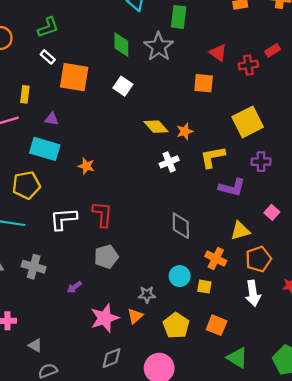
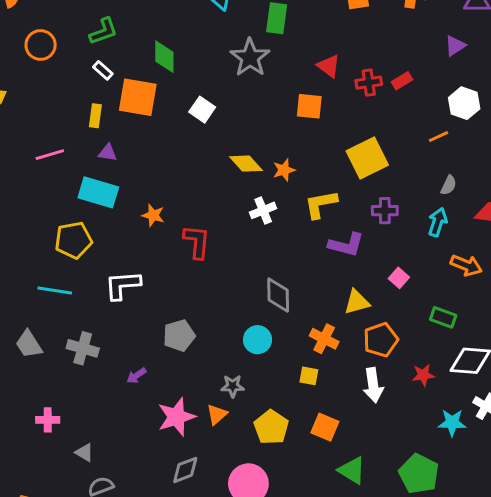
green diamond: (121, 45) -> (164, 57), moved
red rectangle: (273, 50) -> (402, 81), moved
yellow rectangle: (25, 94) -> (95, 116), moved
red L-shape: (102, 214) -> (197, 242), moved
cyan circle: (180, 276) -> (258, 340), moved

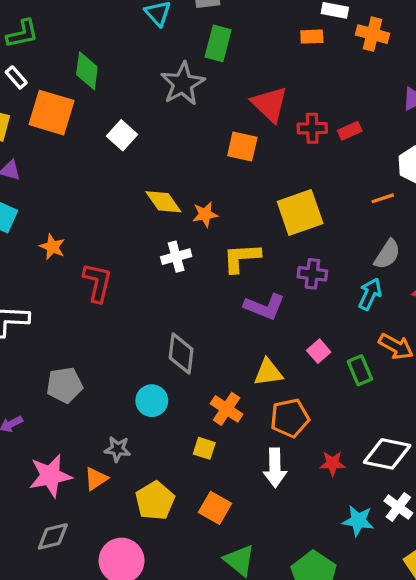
red triangle: (329, 66) -> (270, 104), size x1.4
gray semicircle: (449, 185) -> (387, 254), size x1.4
green rectangle: (443, 317) -> (360, 370), moved, turned 40

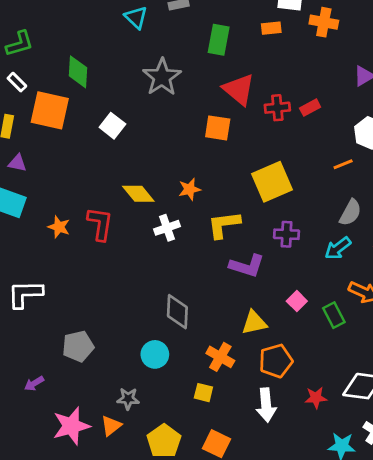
green rectangle: (218, 43) -> (219, 40), moved
yellow diamond: (163, 202) -> (138, 194), moved
red L-shape: (97, 282) -> (100, 224), moved
cyan arrow: (370, 294) -> (338, 248), turned -148

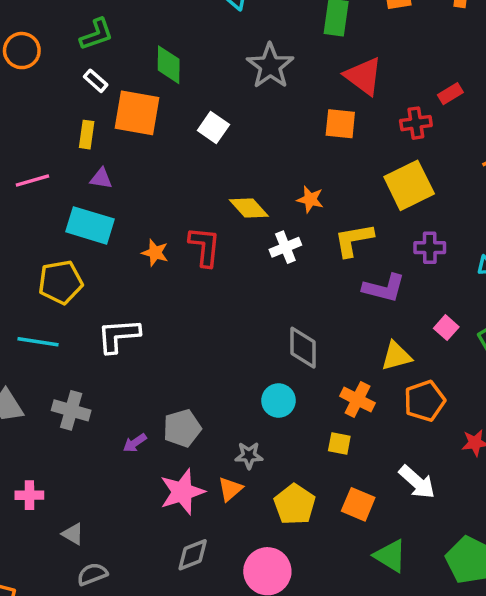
red cross: (277, 108) -> (416, 123), moved
orange star: (190, 189) -> (310, 199), turned 30
gray pentagon: (78, 346) -> (182, 428), moved
white arrow: (266, 405) -> (417, 482), moved, turned -40

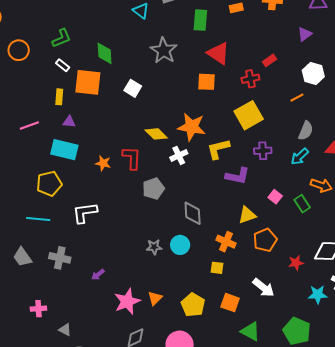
orange star: (310, 199) -> (192, 127), size x1.8
gray pentagon: (182, 428) -> (153, 189), moved
gray star: (249, 455) -> (154, 247), moved

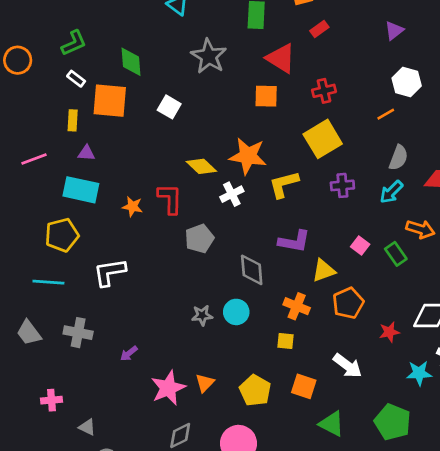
red rectangle: (269, 60) -> (319, 29), moved
purple L-shape: (238, 176) -> (294, 241), moved

